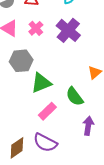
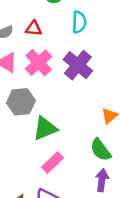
pink cross: (36, 28) -> (39, 63), size x1.5
green semicircle: (75, 96) -> (101, 150), moved

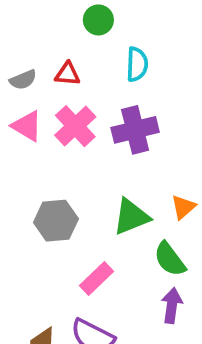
purple cross: (78, 65) -> (135, 130), turned 36
gray hexagon: (21, 102) -> (56, 221), moved
green triangle: (45, 128) -> (131, 217), moved

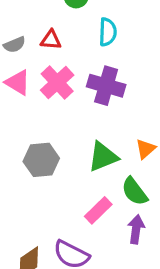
purple cross: (135, 130) -> (106, 86), turned 30
pink rectangle: (96, 278) -> (98, 210), moved

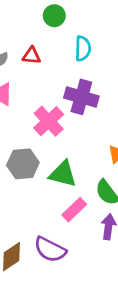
pink cross: (57, 83) -> (49, 121), moved
green triangle: (103, 157) -> (63, 174), moved, turned 36

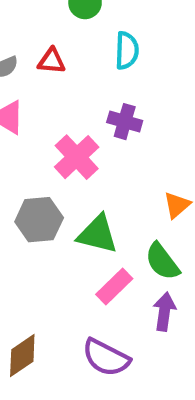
purple cross: (81, 97) -> (125, 122), size x0.7
purple semicircle: (50, 250) -> (106, 358), moved

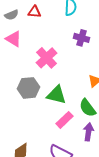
purple cross: (125, 122) -> (82, 38), moved

